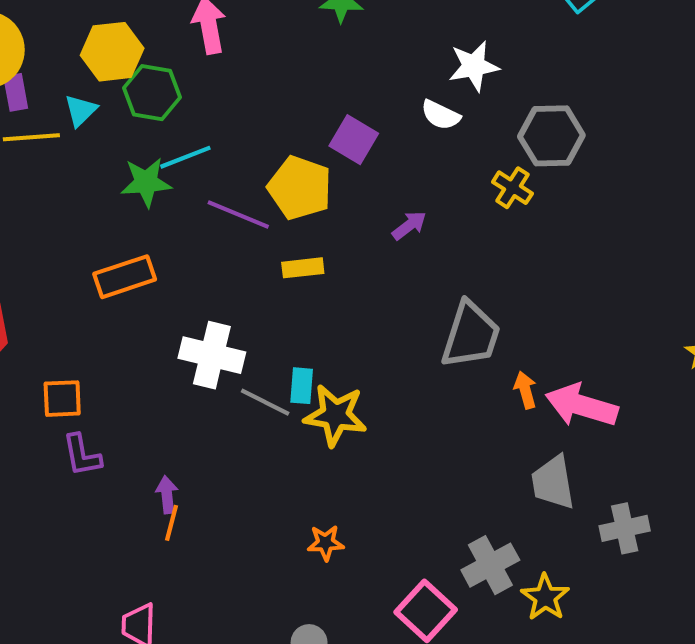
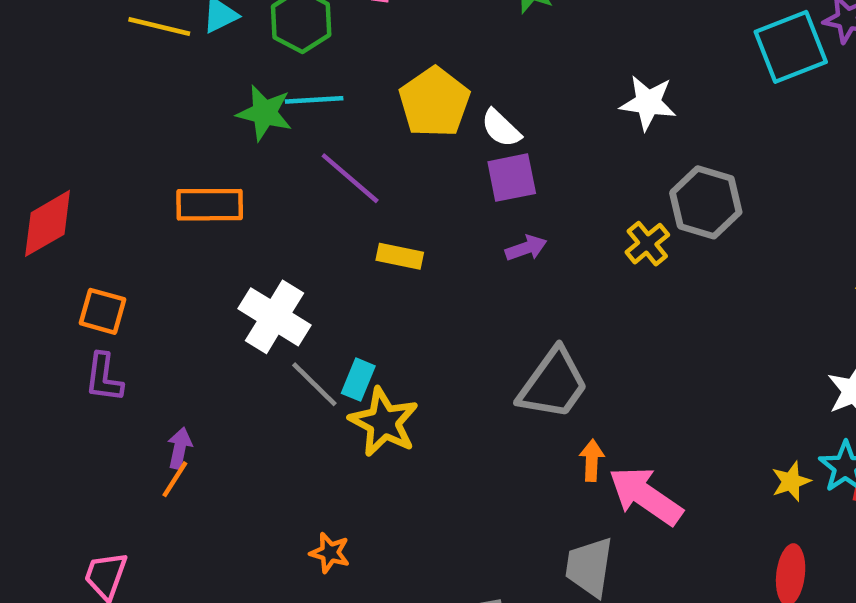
white semicircle: (441, 115) -> (501, 128), moved
purple square: (354, 140) -> (512, 178), moved, turned 30
yellow pentagon: (300, 188) -> (434, 102), moved

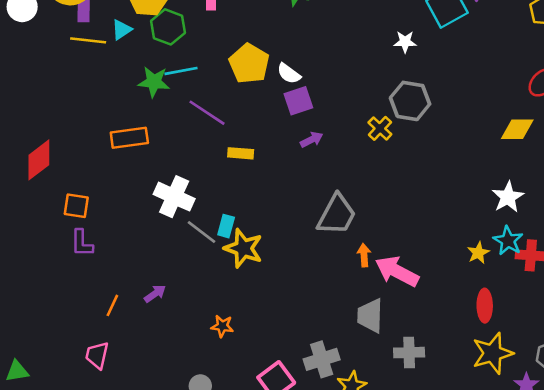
white star: (648, 103) -> (405, 42), moved, size x0.7
purple arrow: (180, 448) -> (155, 294), moved, turned 50
orange line: (175, 479) -> (112, 305), moved

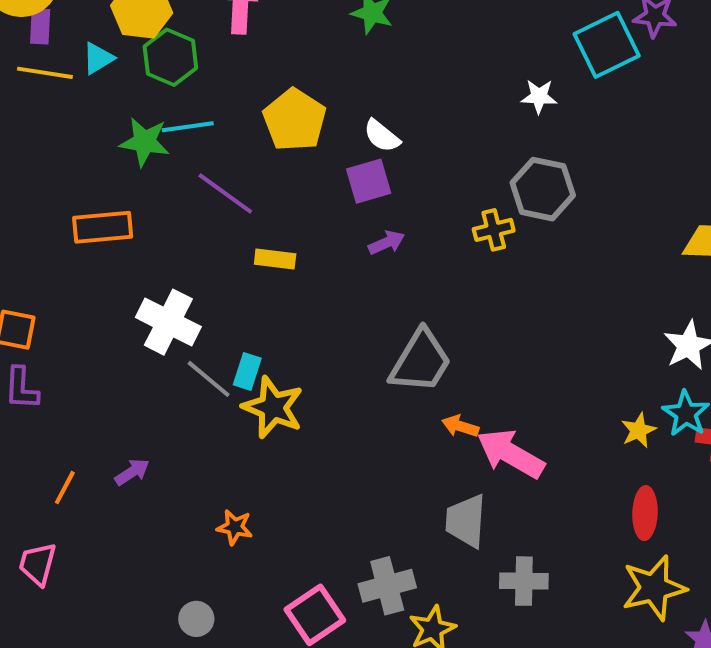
white semicircle: (289, 74) -> (382, 136), moved
yellow cross: (380, 128) -> (494, 230), turned 30
orange arrow: (364, 255) -> (460, 426), turned -70

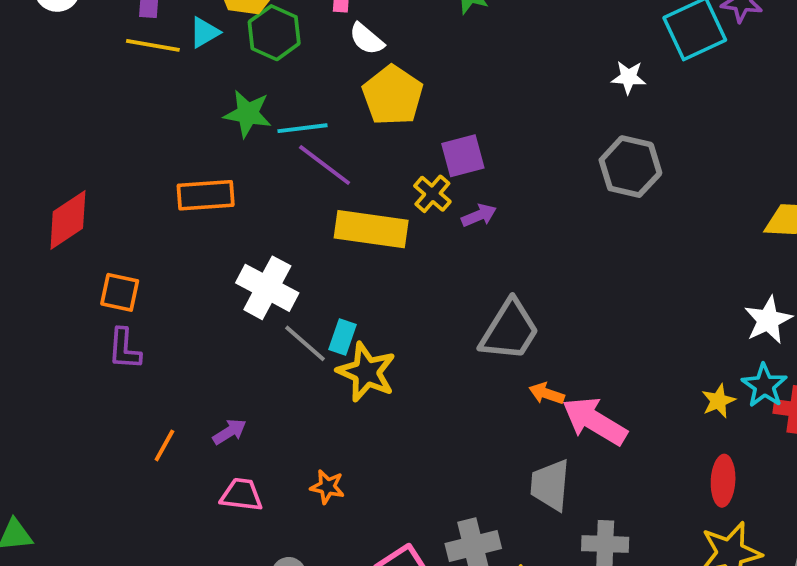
cyan line: (188, 127) -> (303, 128), moved
white semicircle: (382, 136) -> (367, 39), moved
yellow cross: (494, 230) -> (432, 194), moved, turned -36
yellow rectangle: (275, 259) -> (371, 229), size x1.8
pink trapezoid: (38, 564) -> (241, 495), moved, turned 81

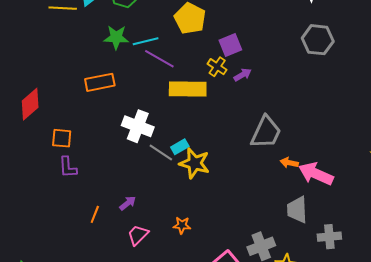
cyan rectangle: (342, 337) -> (180, 147), turned 48
pink trapezoid: (241, 495) -> (138, 235), turned -45

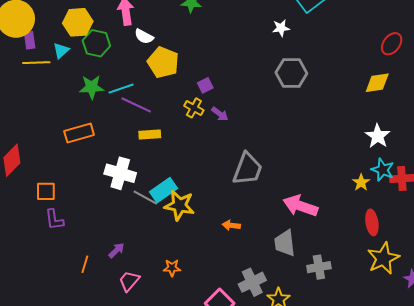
purple square: (230, 45) -> (205, 85), size x0.7
purple arrow: (243, 75) -> (220, 114), turned 72
yellow rectangle: (188, 89) -> (150, 134), moved, size x0.6
cyan rectangle: (180, 147) -> (164, 190), size x1.5
orange arrow: (289, 163) -> (231, 225), moved

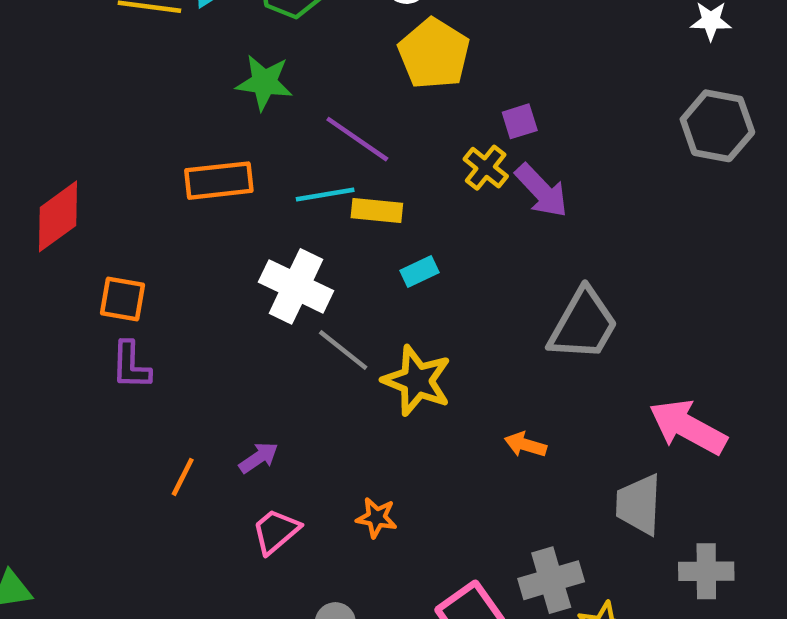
cyan line: (121, 89) -> (325, 194), moved
purple arrow: (220, 114) -> (542, 191), size x1.5
cyan rectangle: (164, 190) -> (420, 272), moved, size x0.6

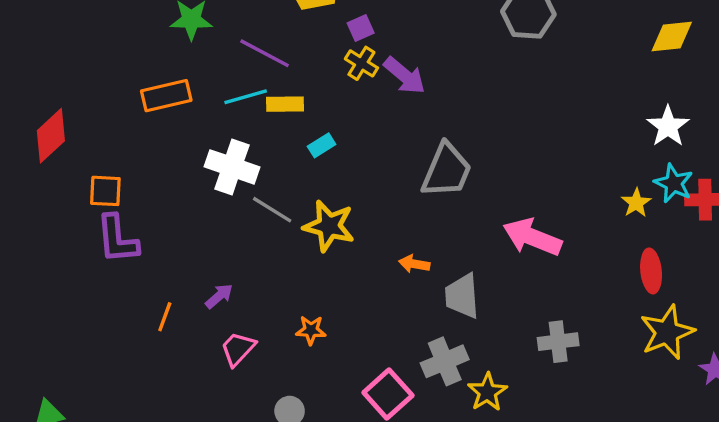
purple square: (520, 121) -> (361, 28), moved
purple L-shape: (131, 365) -> (117, 239), size x1.4
gray trapezoid: (639, 504) -> (462, 296), moved

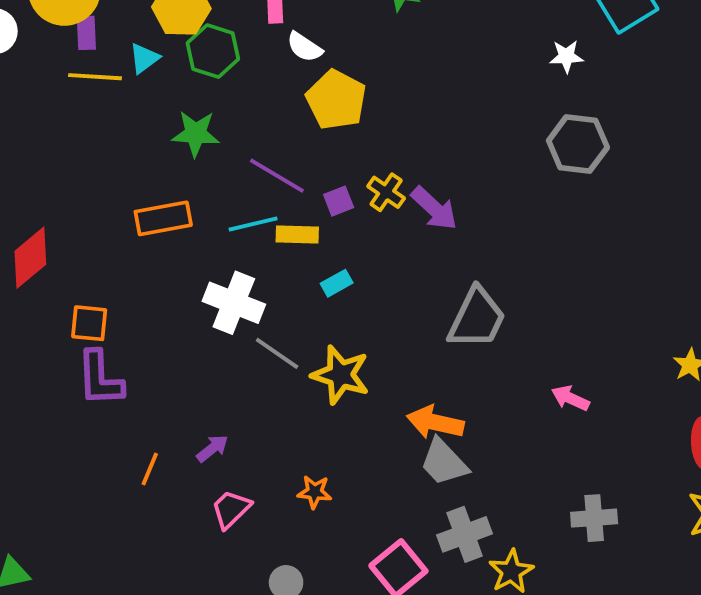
purple square: (361, 28) -> (339, 201), moved
pink arrow: (532, 237) -> (570, 398), size x0.6
orange arrow: (414, 264) -> (435, 422), size x1.6
gray trapezoid: (462, 296) -> (444, 462), moved, turned -42

